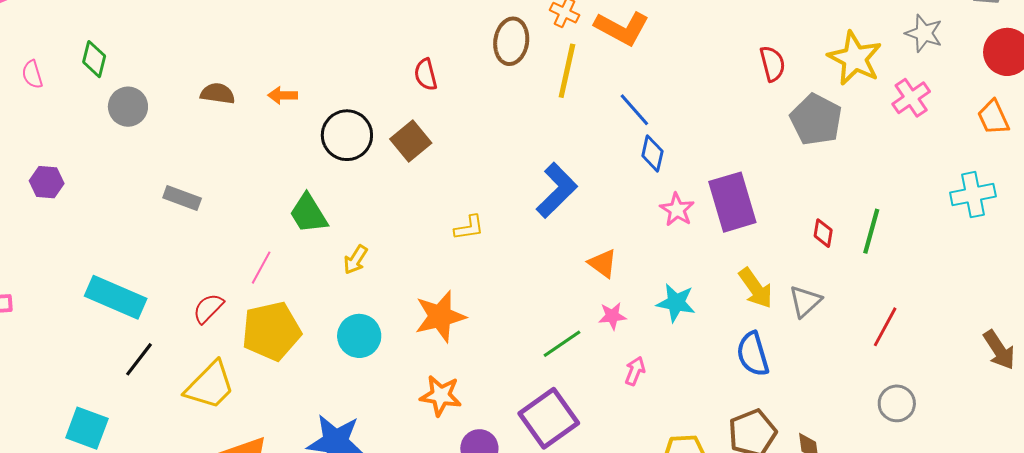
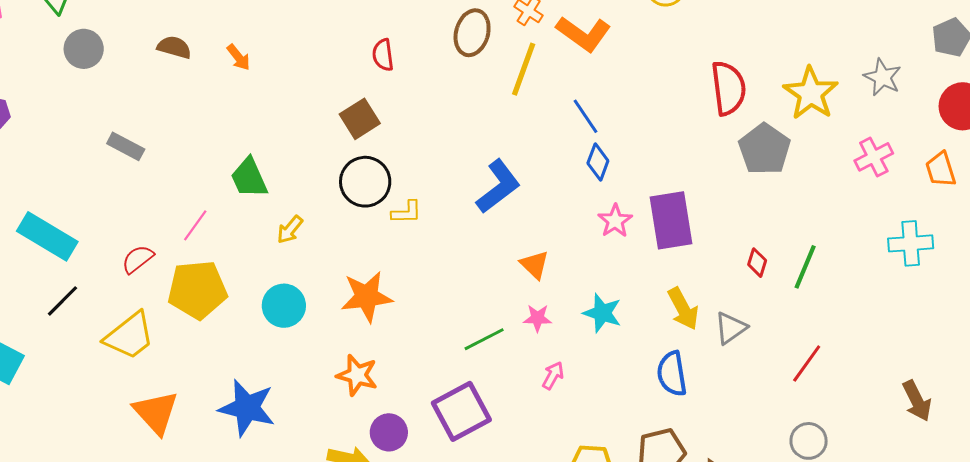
red semicircle: (772, 64) -> (728, 88), size x1.5
orange arrow: (283, 95) -> (238, 57), turned -136
pink cross: (911, 98) -> (874, 157), moved
black circle: (347, 135) -> (365, 182), moved

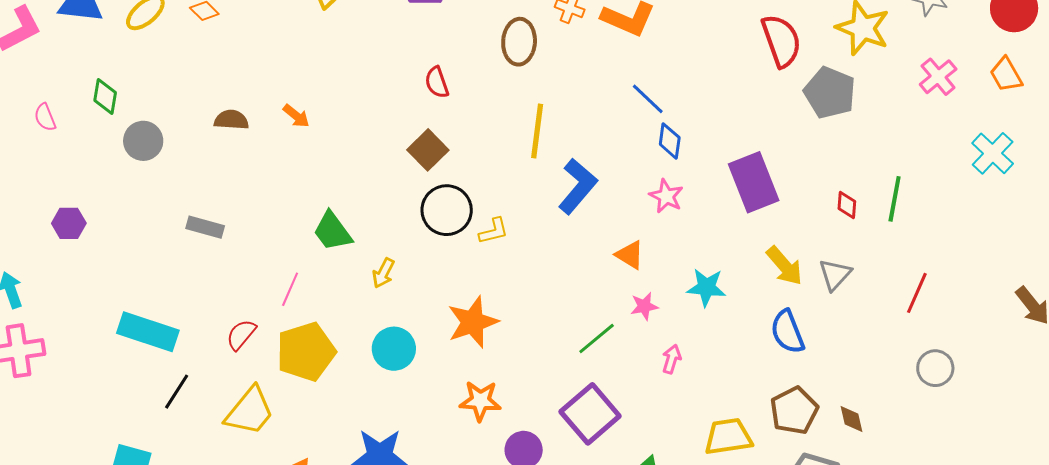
yellow line: (524, 69) -> (537, 131), moved
pink star: (615, 221) -> (666, 196), moved
cyan cross: (911, 243) -> (993, 153), turned -30

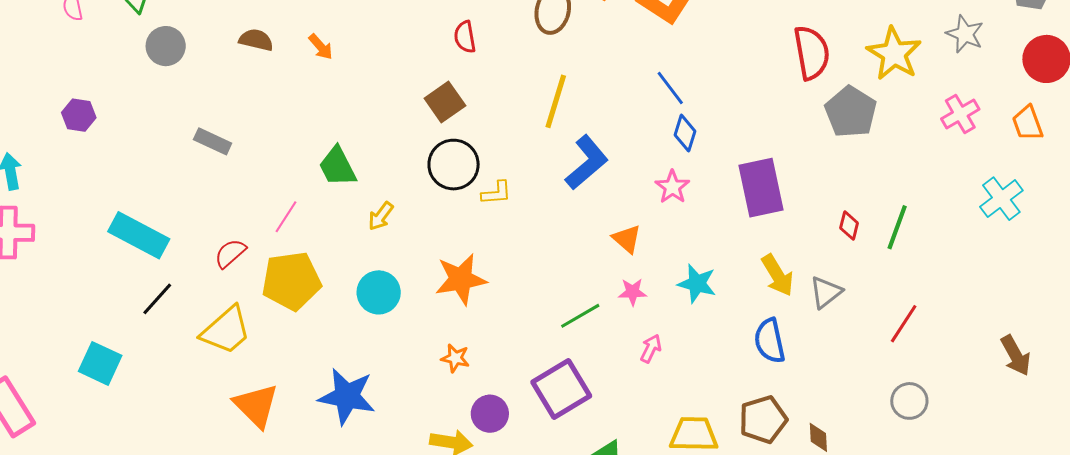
orange star: (480, 401) -> (455, 358), size x0.7

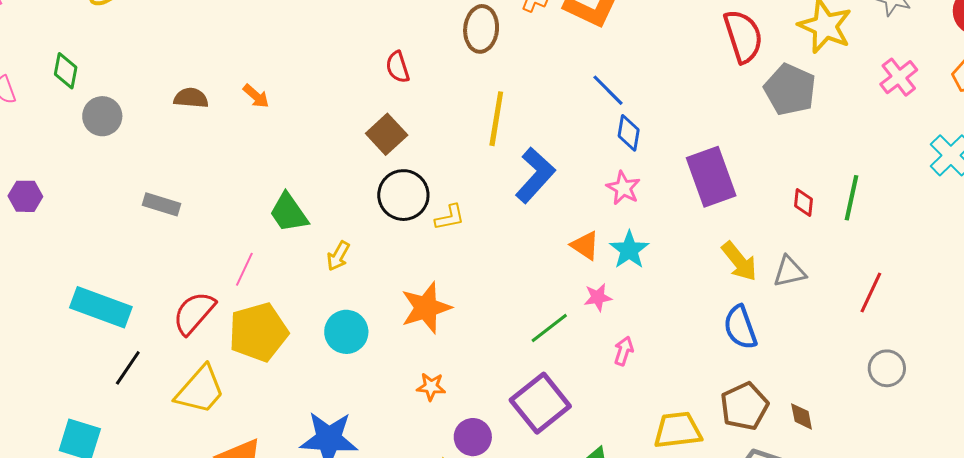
red semicircle: (230, 253) -> (194, 313), size x1.4
cyan star: (697, 284) -> (629, 250), moved, turned 30
gray triangle: (826, 292) -> (790, 272), turned 33

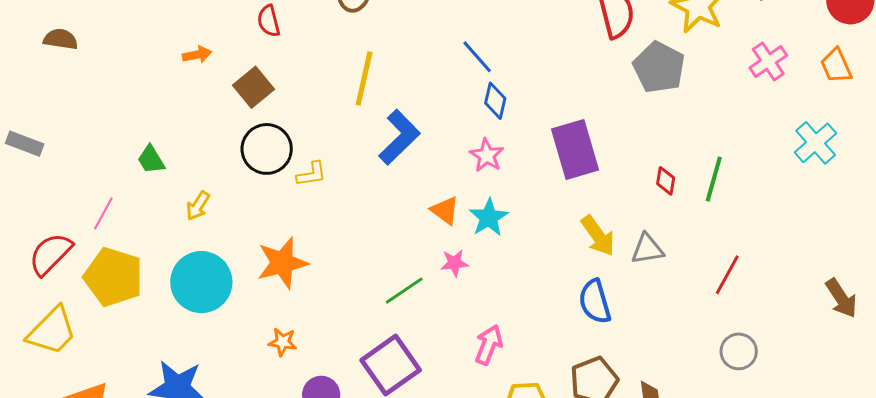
orange arrow: (256, 96) -> (197, 55), moved, turned -56
green trapezoid: (289, 213) -> (151, 160), size x0.7
yellow pentagon: (258, 332) -> (113, 277), turned 30
cyan circle: (346, 332) -> (201, 282), size x1.4
pink arrow: (624, 351) -> (489, 345), moved, size x1.4

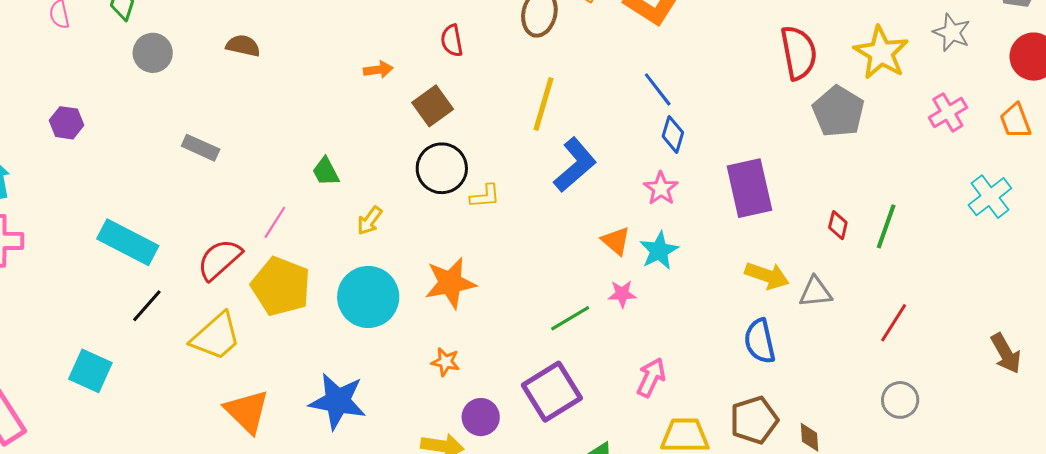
yellow arrow: (598, 236) -> (767, 276), turned -39

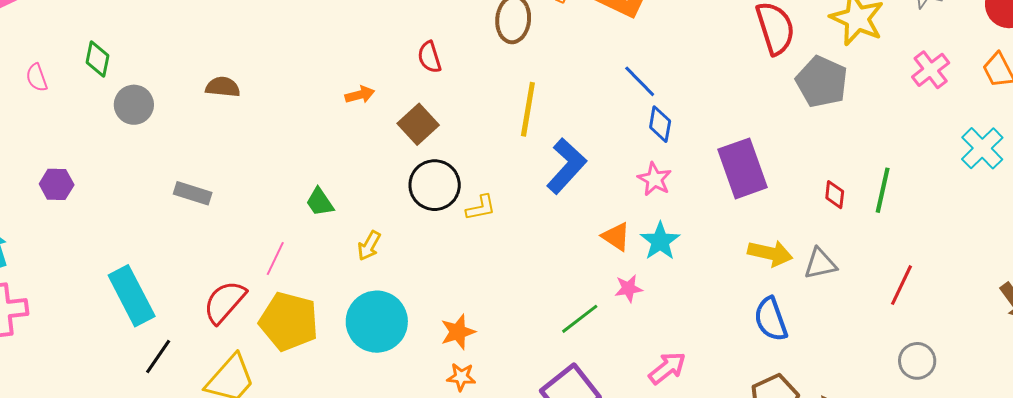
cyan rectangle: (128, 242) -> (132, 296), turned 42
orange star: (450, 283) -> (458, 332), moved, size x0.7
pink arrow: (651, 377) -> (667, 368), turned 33

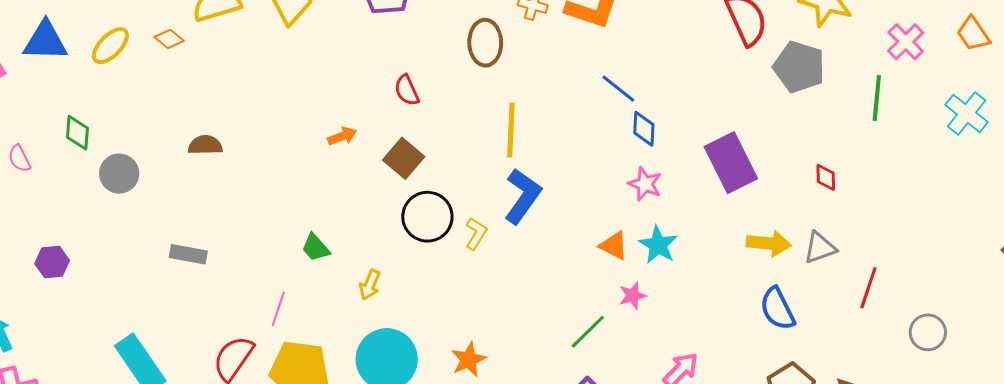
blue L-shape: (566, 166) -> (523, 196), moved
green line: (883, 190) -> (877, 98), moved
yellow L-shape: (481, 208) -> (476, 233), turned -40
red line: (901, 285) -> (868, 288), moved

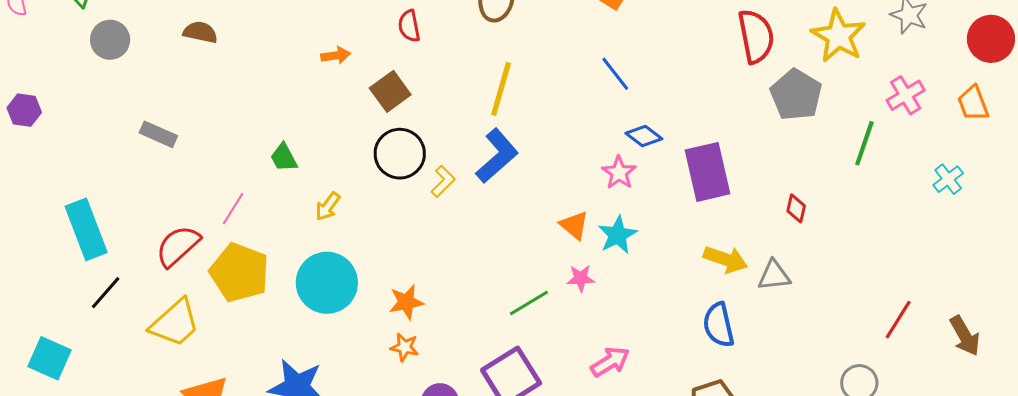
cyan cross: (967, 113) -> (948, 179), size x0.7
blue diamond: (644, 129) -> (644, 136), moved, turned -69
red line: (868, 288) -> (898, 320), moved

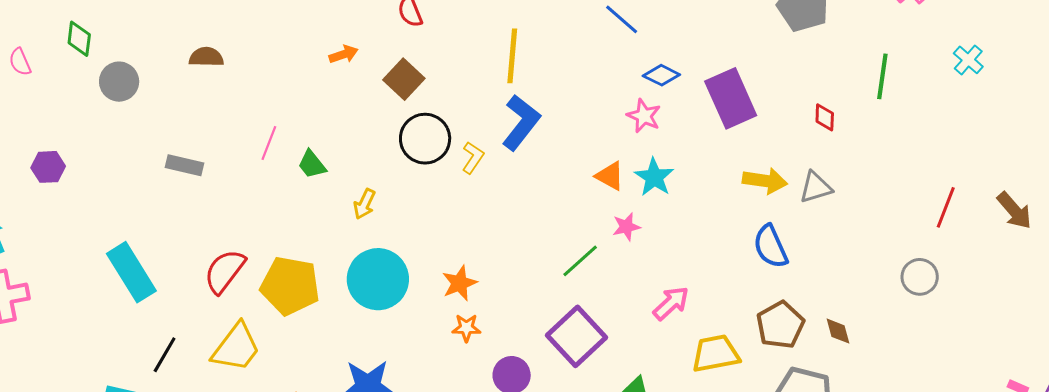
green line: (864, 143) -> (882, 76), moved
pink line: (233, 209) -> (269, 143), moved
black line: (106, 293) -> (165, 355), moved

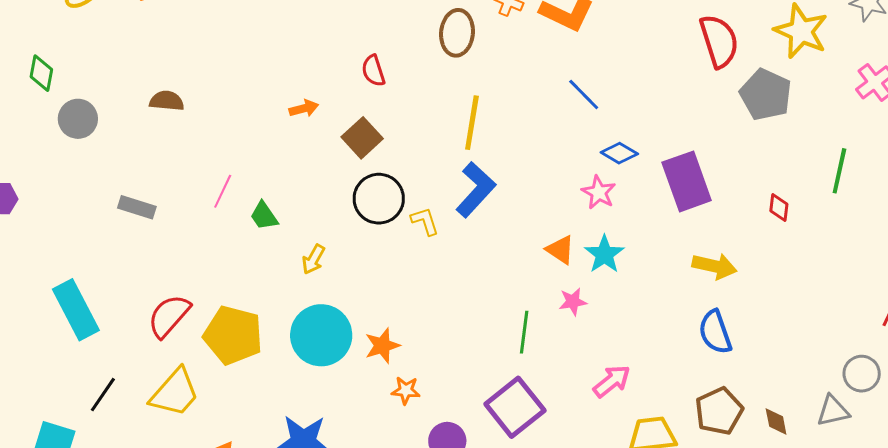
yellow L-shape: (473, 158) -> (425, 221), turned -56
gray triangle: (816, 187) -> (833, 411), moved
green line: (580, 261) -> (524, 332), turned -45
orange star: (460, 283) -> (382, 346), moved

